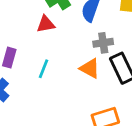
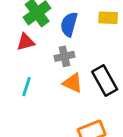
gray cross: (103, 43) -> (64, 56), moved

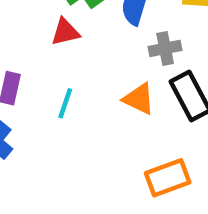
gray cross: (64, 56) -> (165, 48), moved

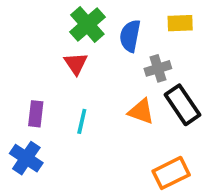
red triangle: (65, 32) -> (76, 64), turned -45

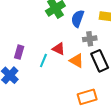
red triangle: (76, 64) -> (59, 49), moved, turned -40

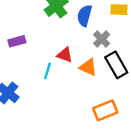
gray cross: (90, 39) -> (102, 39), turned -32
purple rectangle: (19, 52) -> (17, 41), moved, turned 64

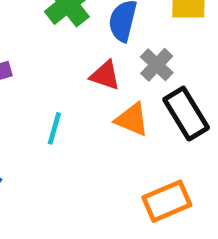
red triangle: (65, 55) -> (105, 75), moved

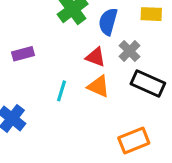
black rectangle: (186, 114) -> (148, 83), turned -36
orange triangle: (132, 120) -> (99, 86), moved

